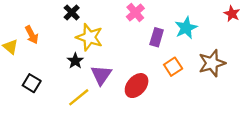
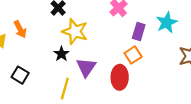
orange square: (173, 67) -> (133, 55), moved
red ellipse: (137, 86) -> (120, 77), turned -40
yellow line: (79, 97) -> (65, 89), turned -35

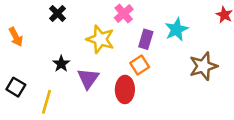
yellow star: (75, 31) -> (100, 39), moved
yellow line: (65, 89) -> (46, 102), moved

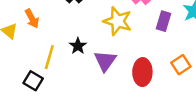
orange square: (140, 65) -> (181, 65), moved
black square: (16, 87) -> (33, 81), moved
yellow line: (46, 102) -> (49, 57), moved

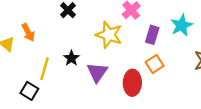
orange square: (181, 65) -> (155, 64), moved

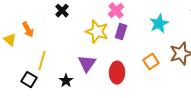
purple rectangle: (152, 35) -> (121, 32), moved
black star: (71, 58) -> (66, 81), moved
orange square: (155, 64) -> (151, 62), moved

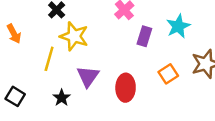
yellow star: (97, 32) -> (74, 36), moved
purple rectangle: (121, 32) -> (144, 36), moved
yellow line: (42, 61) -> (49, 59), moved

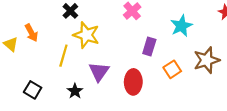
purple rectangle: (144, 36) -> (149, 46), moved

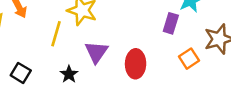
purple rectangle: (149, 46) -> (171, 23), moved
orange square: (172, 69) -> (189, 59), moved

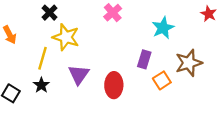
purple rectangle: (171, 23) -> (144, 59), moved
black star: (69, 74) -> (41, 85), moved

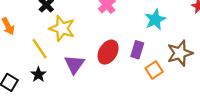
yellow line: (42, 58) -> (40, 49), turned -50
red ellipse: (114, 85) -> (108, 52), moved, turned 30

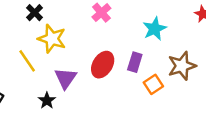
black star: (38, 75) -> (47, 101), moved

